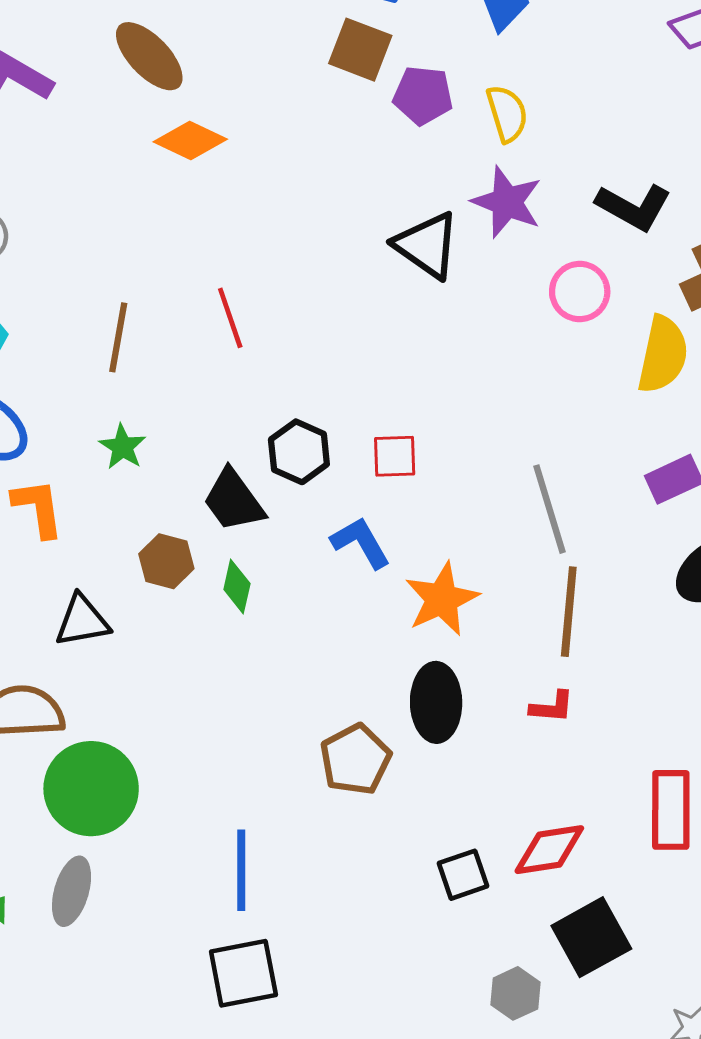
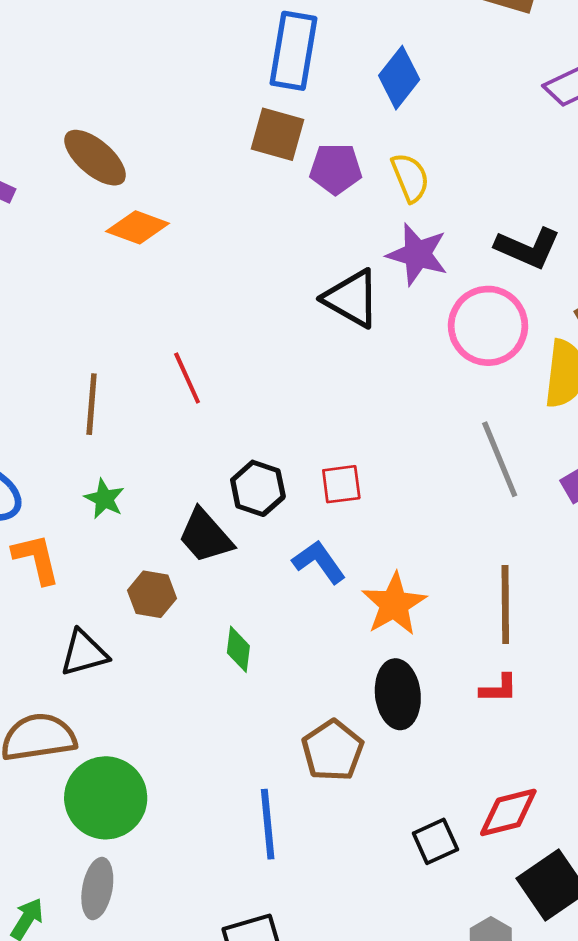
pink circle: (580, 292) -> (488, 326), size x1.5
gray line: (549, 509) -> (500, 459), moved
green diamond: (237, 587) -> (238, 649), moved
blue line: (241, 870) -> (268, 824), moved

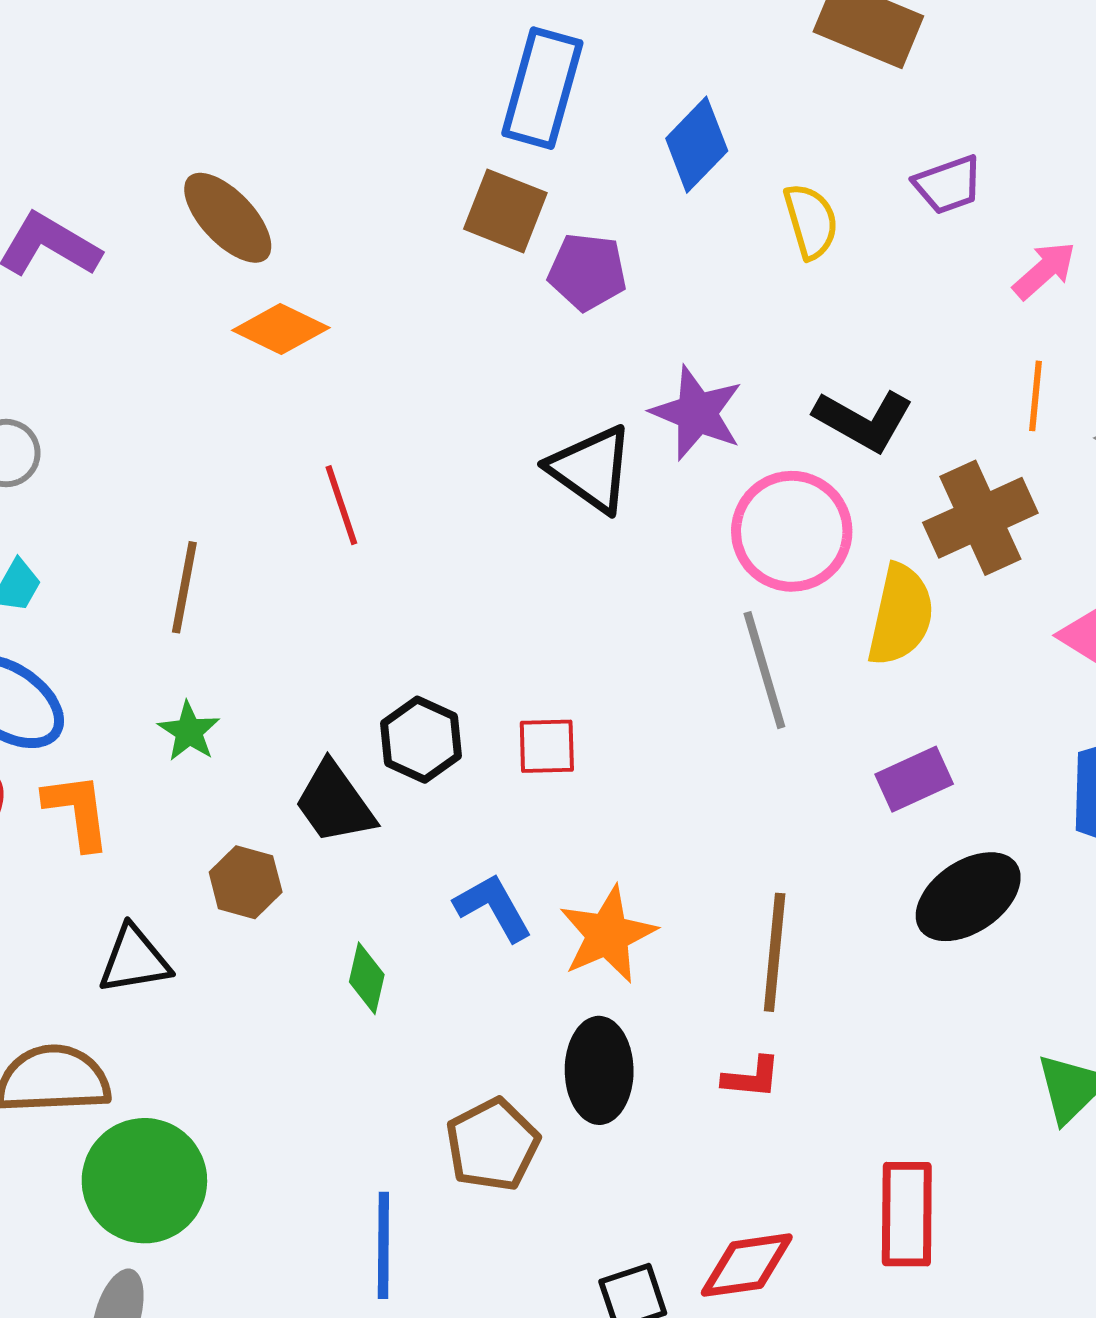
yellow semicircle: (410, 177) -> (811, 221), moved
red line: (187, 378) -> (341, 505), moved
gray line: (500, 459) -> (764, 670), moved
blue L-shape: (319, 562) -> (493, 907), moved

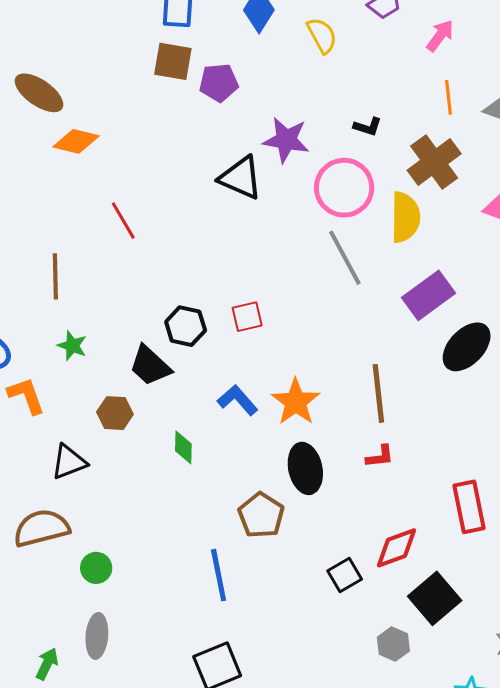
black L-shape: (864, 420) -> (368, 127), size x0.6
purple rectangle: (914, 779) -> (428, 295), size x1.4
green circle: (144, 1181) -> (96, 568), size x0.5

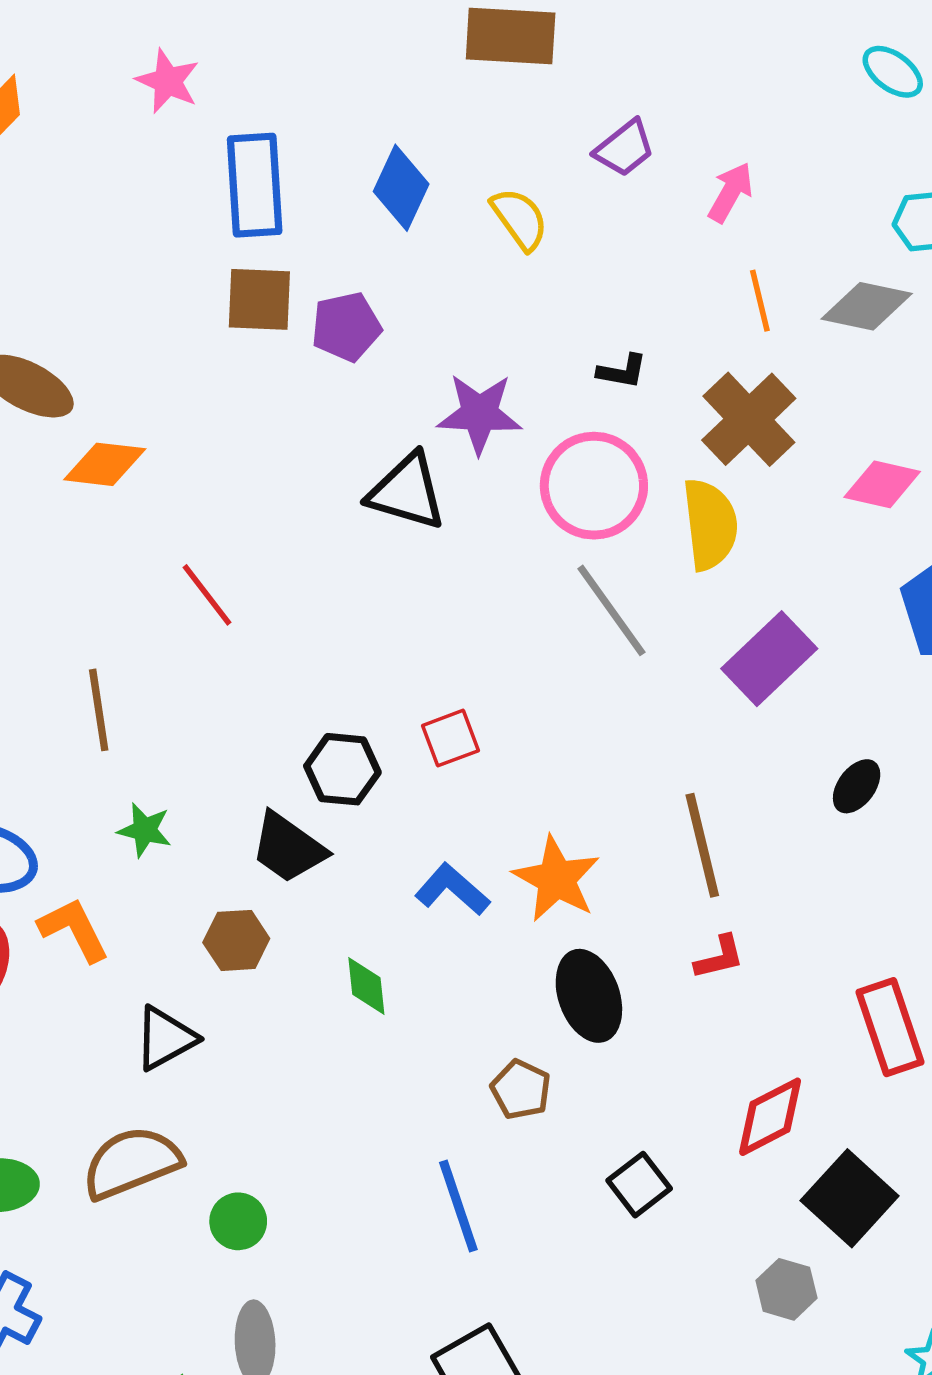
black ellipse: (467, 347) -> (857, 786), moved, size x0.6
brown pentagon: (261, 515) -> (521, 1090), size x0.7
black square: (345, 575) -> (639, 1185), moved

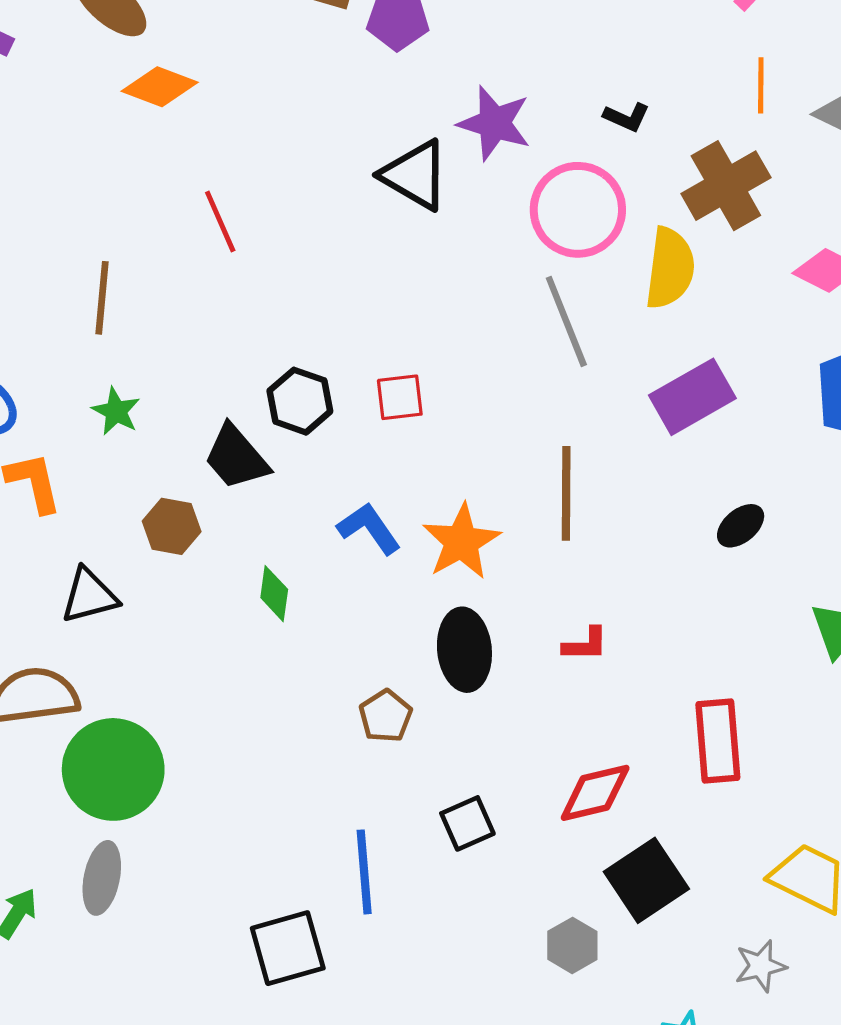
brown line: (702, 845) -> (566, 493), moved
blue line: (458, 1206) -> (364, 872), moved
green circle: (238, 1221) -> (113, 769), size x2.0

